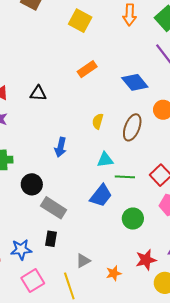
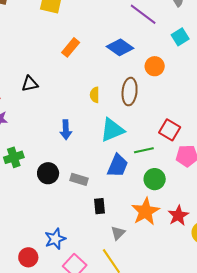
cyan triangle: (105, 160) -> (112, 130), size x1.5
green line: (125, 177) -> (144, 150), moved
gray rectangle: (54, 208) -> (79, 179), moved, size x0.7
black rectangle: (51, 239) -> (99, 206), moved
orange star: (114, 273) -> (146, 211), moved, size x1.8

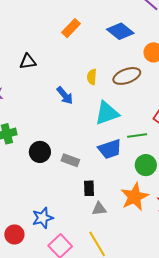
brown ellipse: (130, 92) -> (127, 76), turned 60
blue arrow: (66, 130) -> (65, 95), moved, turned -42
blue trapezoid: (118, 166) -> (110, 149), turned 45
gray triangle: (118, 233) -> (99, 209), moved, turned 35

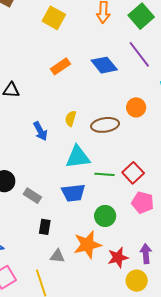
blue diamond: (120, 31) -> (104, 65), moved
green line: (137, 135) -> (104, 174), moved
gray triangle: (99, 209) -> (57, 256), moved

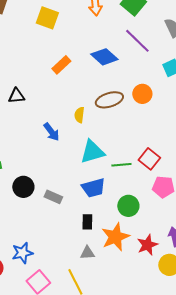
brown ellipse: (105, 125) -> (109, 100), moved
black rectangle: (45, 227) -> (87, 222), moved

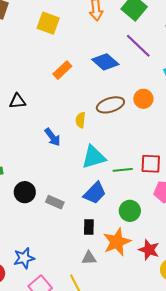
red square: (149, 159) -> (151, 164), turned -35
blue trapezoid: (93, 188) -> (95, 193), turned -30
red star: (147, 245) -> (149, 250), turned -30

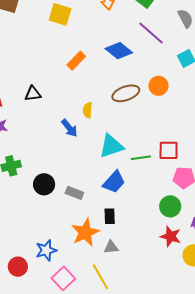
yellow semicircle: (81, 120) -> (88, 110), moved
green circle: (130, 211) -> (170, 206), moved
orange star: (117, 242) -> (85, 232), moved

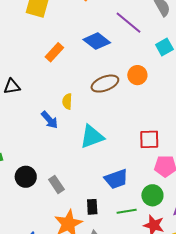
green line: (141, 158) -> (127, 211), moved
blue trapezoid: (114, 182) -> (116, 179), moved, turned 30
gray rectangle: (74, 193) -> (56, 184), turned 36

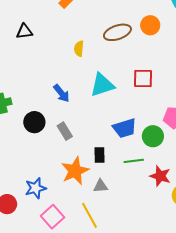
blue arrow: (50, 120) -> (61, 93), moved
red square: (149, 139) -> (143, 79), moved
green circle: (152, 195) -> (153, 136), moved

